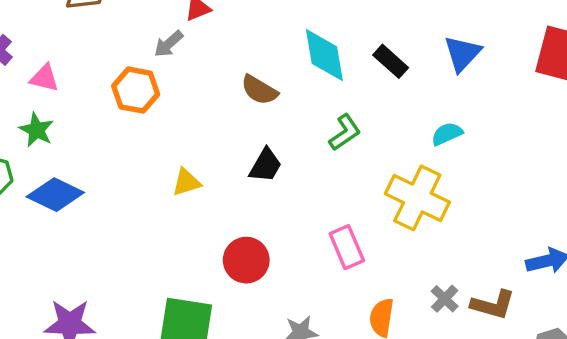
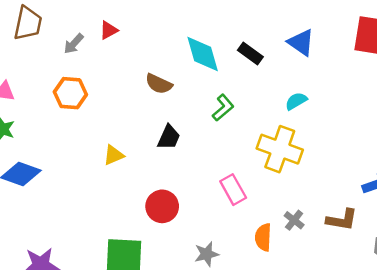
gray arrow: (169, 44) -> (74, 44), moved
blue triangle: (462, 53) -> (301, 42), turned -32
gray cross: (445, 299) -> (294, 220), moved

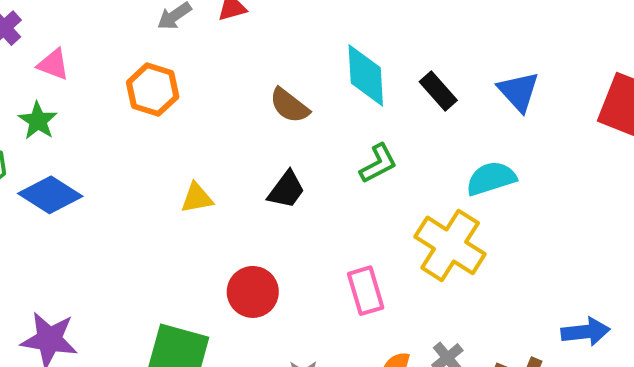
cyan semicircle: (296, 101) -> (491, 178), size x1.4

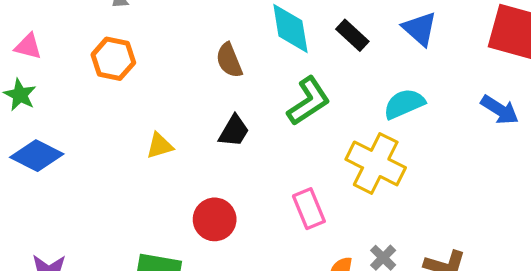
brown semicircle: (289, 106) -> (229, 60), turned 36
green L-shape: (378, 164) -> (309, 101), size x1.4
blue arrow: (586, 332) -> (500, 110), moved, turned 45

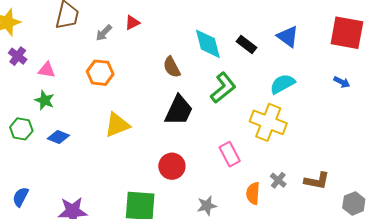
blue arrow: (500, 110) -> (342, 82), size x0.7
black trapezoid: (234, 131) -> (179, 110), size x1.5
yellow triangle: (160, 146) -> (117, 125), moved, size x1.5
blue diamond: (37, 156) -> (58, 137), size x0.7

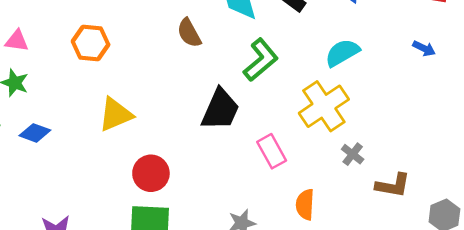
black trapezoid: (179, 110) -> (220, 110), moved
yellow cross: (268, 122) -> (324, 106), turned 36
red circle: (172, 166) -> (151, 173), moved
gray cross: (278, 180) -> (353, 154), moved

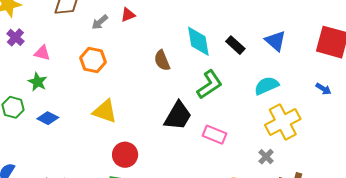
yellow cross: (324, 106) -> (283, 122), moved
yellow triangle: (116, 114) -> (105, 111), turned 36
pink rectangle: (272, 151) -> (214, 135), moved, turned -45

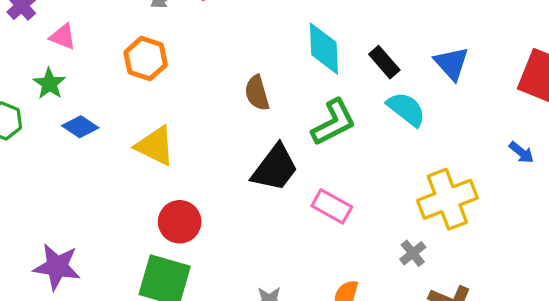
brown semicircle: (162, 60) -> (257, 93), moved
cyan semicircle: (267, 86) -> (406, 109), moved, turned 55
blue diamond: (48, 118) -> (80, 127), moved

